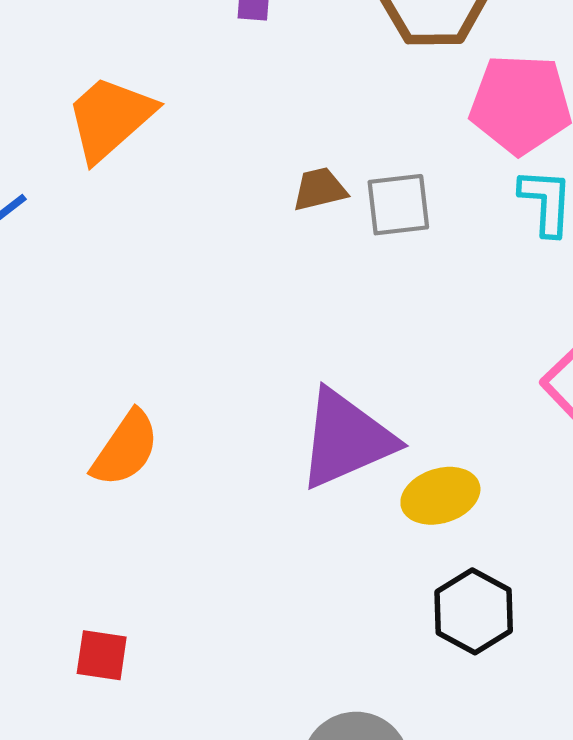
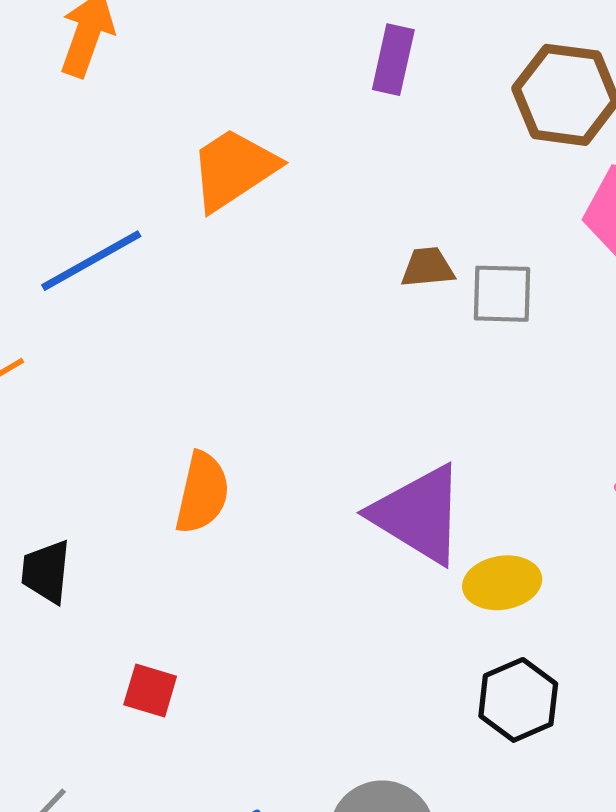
purple triangle: (346, 439) -> (418, 514), turned 47
orange semicircle: (125, 449) -> (202, 493), turned -30

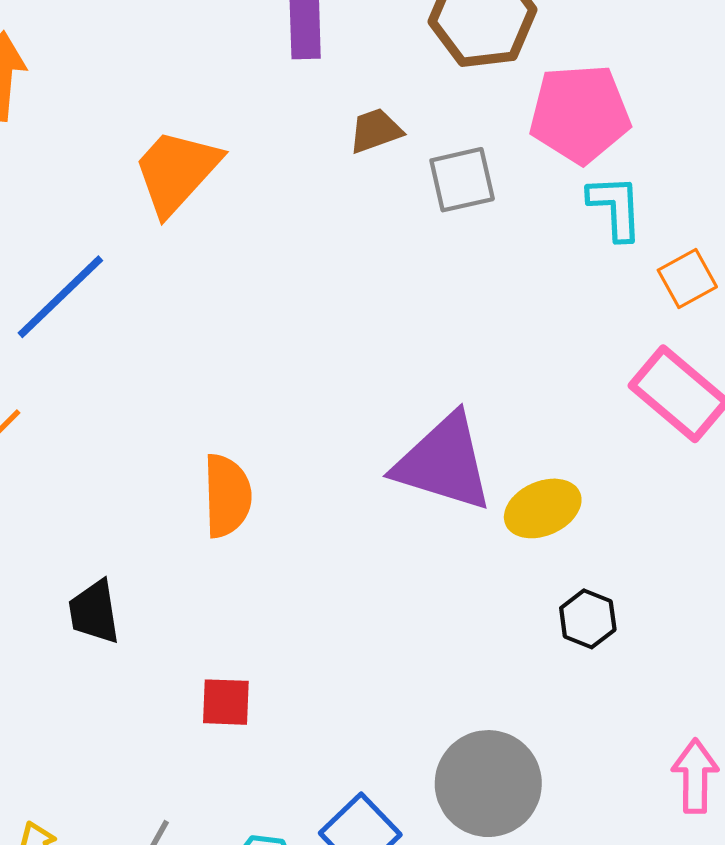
brown trapezoid: (428, 268) -> (375, 131), moved
gray square: (502, 294) -> (462, 180), moved
black hexagon: (518, 700) -> (588, 619), size x0.7

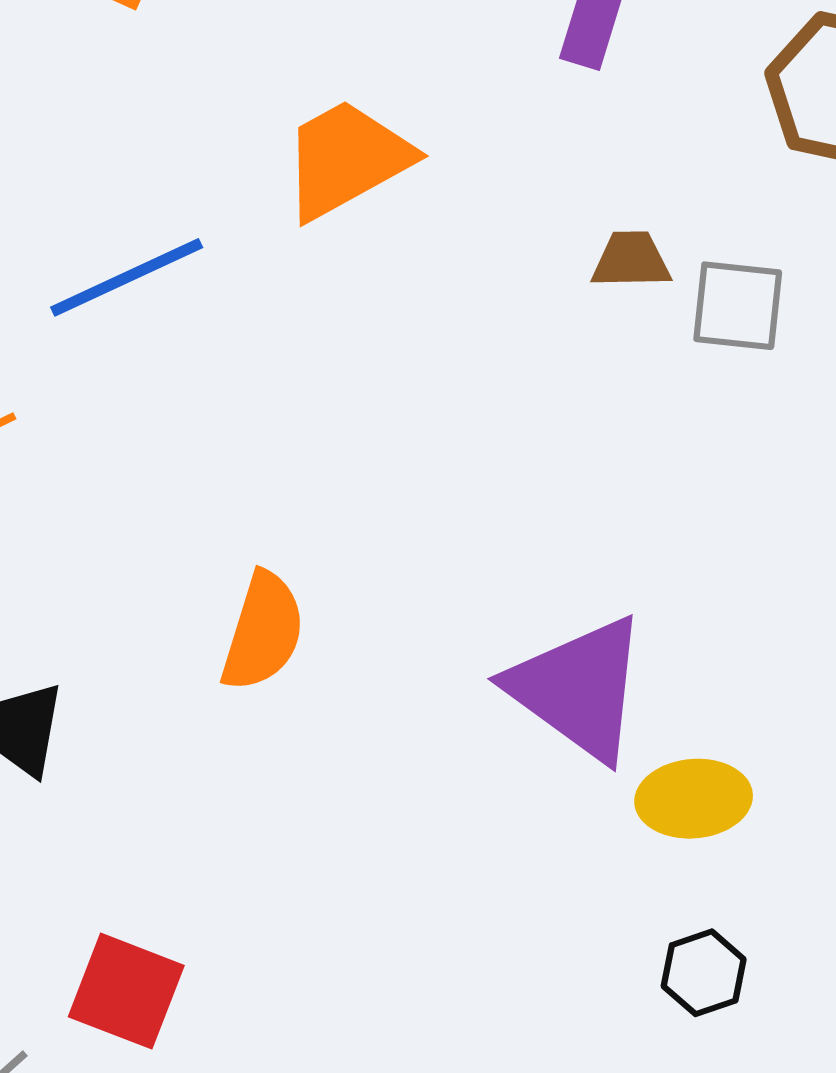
brown trapezoid: (375, 131) -> (631, 260), moved
red square: (226, 702) -> (126, 991), moved, size x1.4

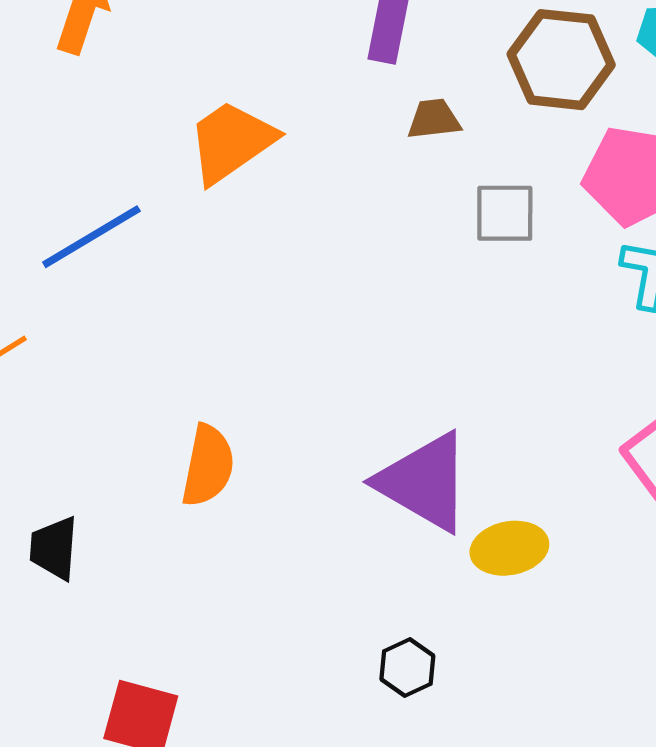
brown trapezoid: (631, 260) -> (434, 119), moved
black hexagon: (704, 973) -> (407, 667), moved

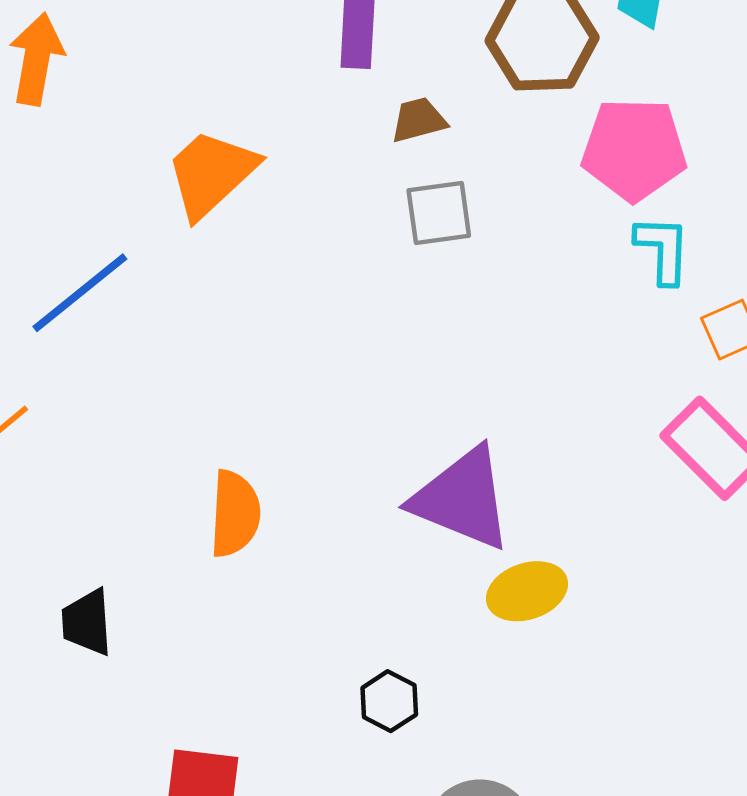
gray square: (505, 213) -> (439, 213), moved
yellow ellipse: (509, 548) -> (527, 591), moved
black hexagon: (407, 667) -> (389, 701), moved

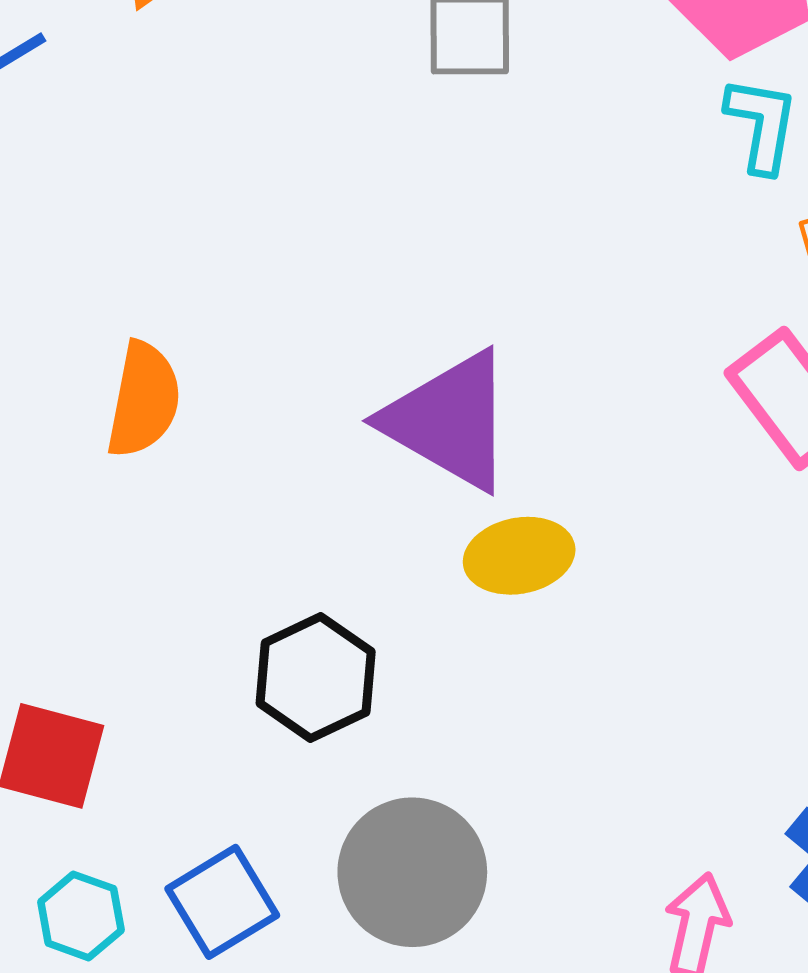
black hexagon: (389, 701) -> (316, 677), size x1.5

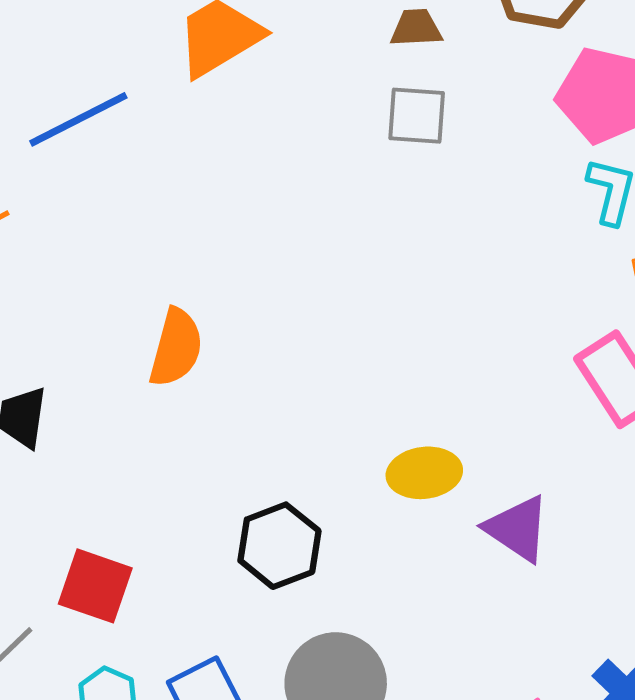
purple triangle: (449, 421) -> (517, 529), moved, size x0.7

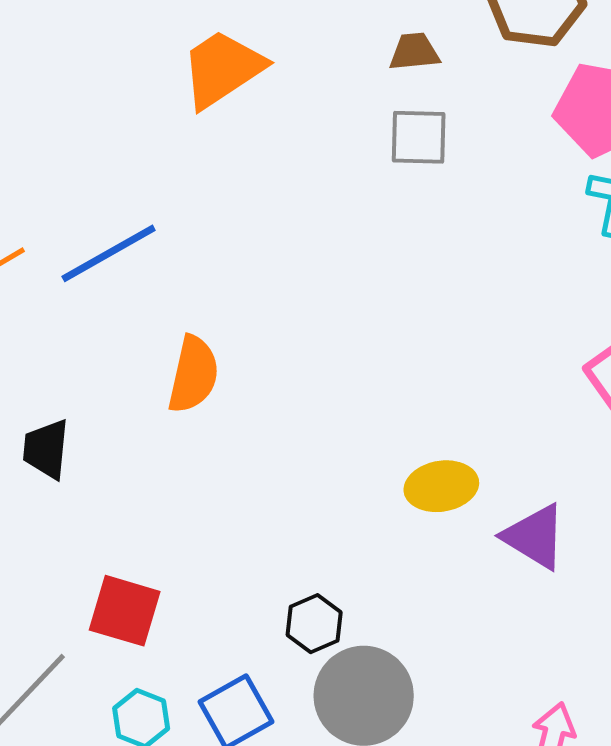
blue line: (78, 119) -> (109, 253), moved
black hexagon: (279, 546) -> (314, 624), moved, size x0.7

